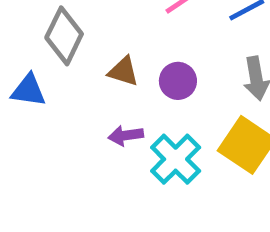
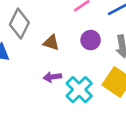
purple circle: (178, 81) -> (91, 40), moved

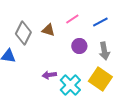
brown triangle: (51, 43) -> (48, 30), moved

